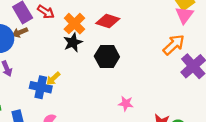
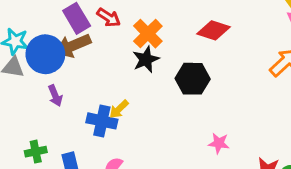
red diamond: (108, 21) -> (214, 30), moved
brown arrow: (20, 32) -> (73, 46), size x1.6

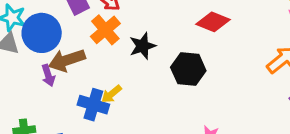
orange cross: (148, 34) -> (105, 30), moved
brown arrow: (73, 46) -> (67, 60), moved

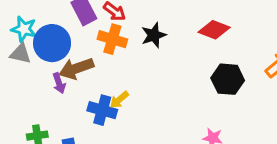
orange cross: (105, 30) -> (112, 39), turned -32
black star: (143, 46) -> (154, 35), moved
black hexagon: (188, 69) -> (228, 79), moved

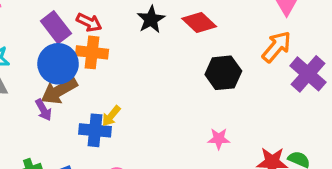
red diamond: (214, 30) -> (199, 23), turned 32
black star: (154, 35) -> (151, 19), moved
blue circle: (52, 43) -> (58, 64), moved

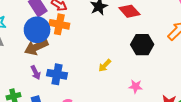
purple arrow: (43, 110) -> (36, 73), moved
yellow arrow: (111, 116) -> (105, 65), moved

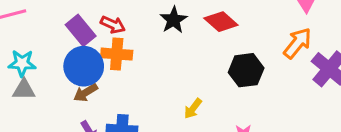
brown arrow: (36, 47) -> (86, 93), size x0.7

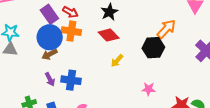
red diamond: (221, 22) -> (109, 35), moved
orange arrow: (298, 43) -> (166, 29), moved
yellow arrow: (193, 109) -> (117, 61), moved

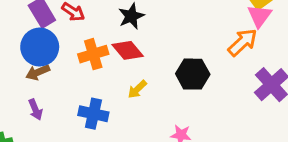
orange arrow: (166, 29) -> (243, 42), moved
orange cross: (71, 31) -> (93, 54), moved, turned -30
blue cross: (71, 80) -> (93, 114), moved

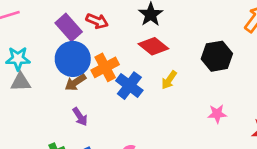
orange cross: (93, 54) -> (105, 67), moved
blue cross: (93, 114) -> (129, 86), moved, turned 36

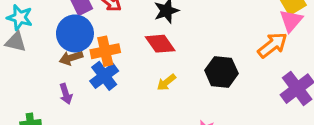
blue cross: (129, 86) -> (104, 76), moved

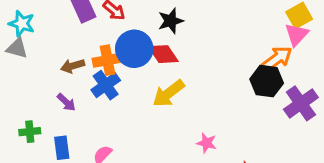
blue circle: (75, 33) -> (134, 49), moved
black hexagon: (221, 72) -> (267, 81), moved
yellow arrow: (166, 82) -> (169, 93), size x1.6
purple arrow: (66, 94) -> (66, 102), turned -30

